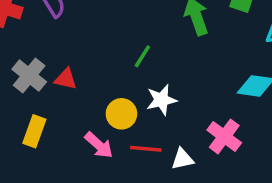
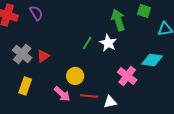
red triangle: (66, 79) -> (43, 56), turned -48
white star: (162, 100) -> (108, 43), moved, turned -30
pink cross: (224, 136) -> (127, 76), moved

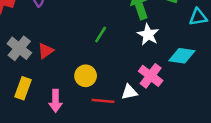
white star: (108, 43) -> (148, 35), moved
pink arrow: (62, 94) -> (56, 101), moved, turned 48
white triangle: (110, 102) -> (129, 92), moved

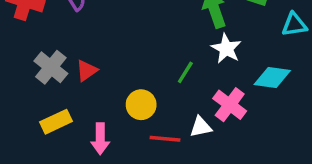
green line: (101, 35) -> (185, 72), moved
yellow rectangle: (23, 88) -> (56, 122), turned 45

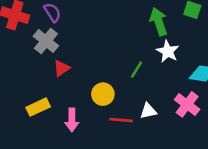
gray cross: (51, 67) -> (46, 41), moved
pink cross: (230, 105) -> (187, 104), moved

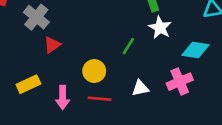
pink cross: (187, 104) -> (180, 82), turned 30
red line: (121, 120) -> (99, 99), moved

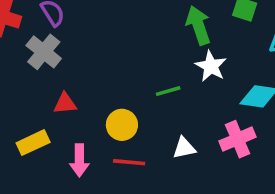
red triangle: (52, 45) -> (65, 103), moved, turned 30
green line: (128, 46) -> (168, 91), turned 42

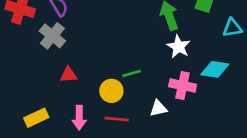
green line: (168, 91) -> (132, 73), moved
pink cross: (237, 139) -> (183, 85), moved, turned 35
yellow rectangle: (33, 143) -> (36, 118), moved

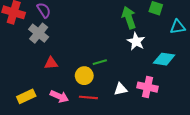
pink cross: (183, 85) -> (148, 87), moved
pink arrow: (79, 118) -> (59, 96), turned -66

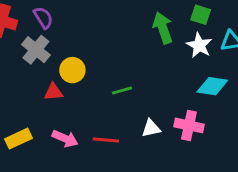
white star: (136, 41) -> (199, 45), moved
yellow circle: (84, 76) -> (72, 70), moved

